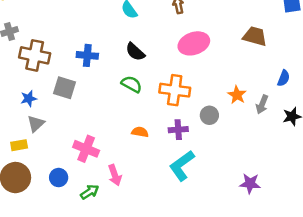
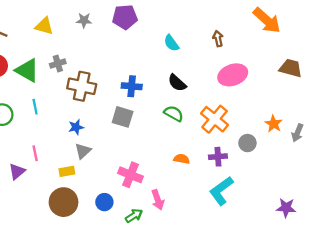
gray square: (65, 88) -> (123, 117), moved
orange cross: (175, 90) -> (215, 119), turned 32

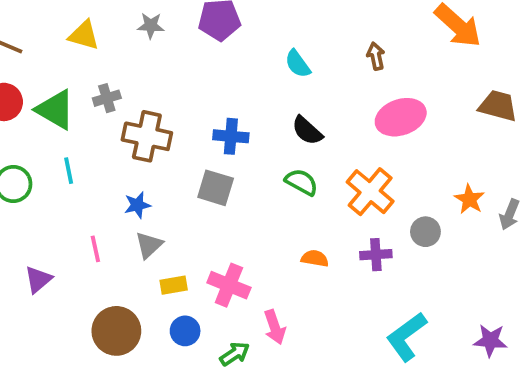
pink line: (35, 153) -> (95, 249), moved
yellow rectangle: (67, 171) -> (174, 285), moved
cyan L-shape: (221, 191) -> (406, 337), moved

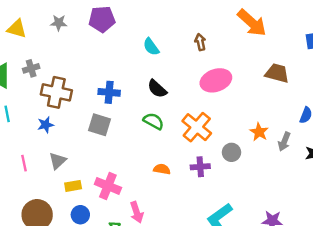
blue star: (137, 205) -> (46, 125), moved

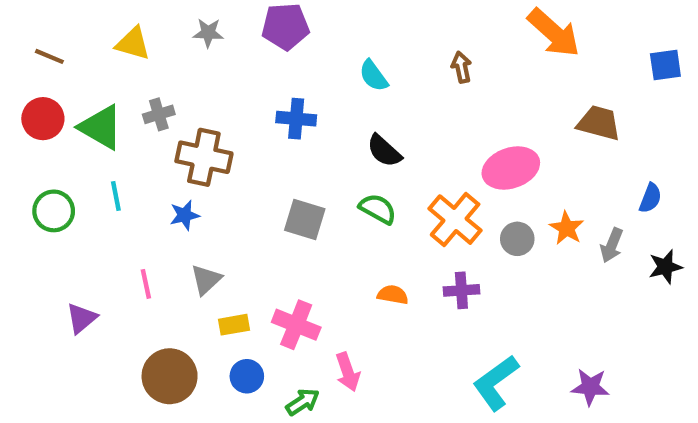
pink ellipse: (216, 80) -> (511, 168), moved
blue cross: (109, 92) -> (296, 119), moved
gray square: (100, 125) -> (305, 220), moved
gray circle: (231, 152) -> (517, 239), moved

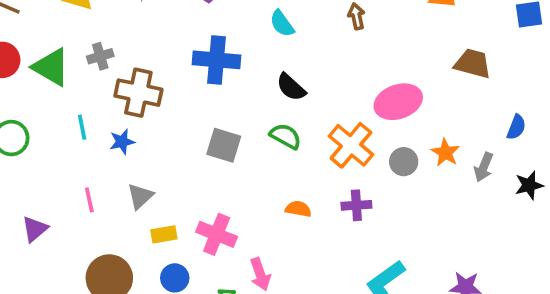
blue cross: (296, 119) -> (217, 60), size x1.4
cyan line: (116, 196) -> (82, 127), moved

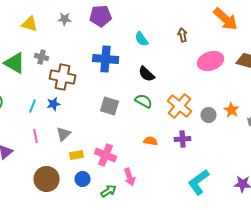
gray cross: (100, 56) -> (42, 57), turned 32
pink ellipse: (398, 102) -> (211, 61), moved
cyan line: (82, 127) -> (33, 106), moved, turned 32

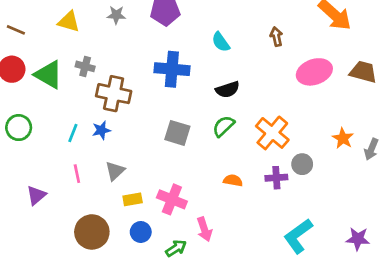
black semicircle: (147, 74) -> (228, 90), turned -60
green semicircle: (144, 101) -> (223, 126), turned -72
gray circle: (209, 115) -> (302, 164), moved

